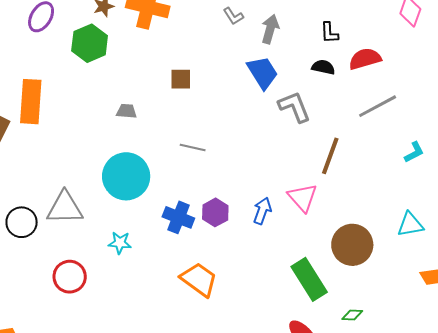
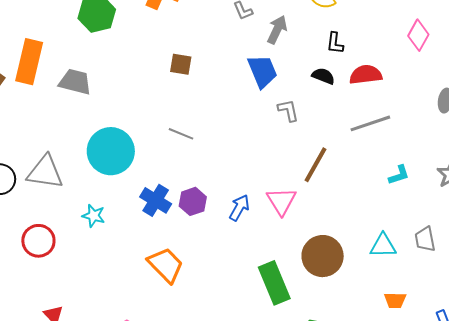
gray L-shape: (294, 107) -> (288, 110), size x0.7
gray trapezoid: (126, 111) -> (75, 82), moved, size x1.6

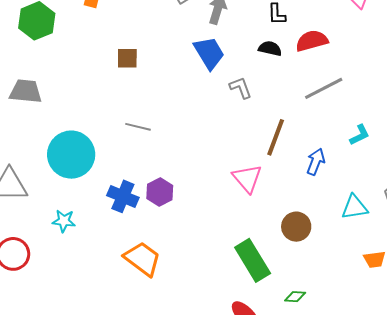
blue arrow: (239, 208) -> (316, 162), moved
brown circle: (323, 256) -> (296, 227), size x0.7

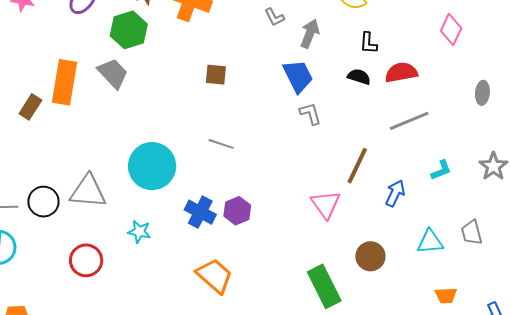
gray L-shape: (241, 88) -> (310, 114), moved
gray trapezoid: (26, 91) -> (113, 73), moved, turned 36

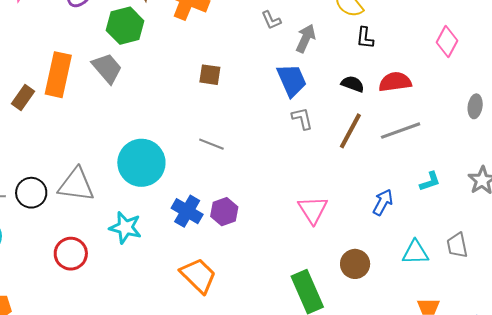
black L-shape: (368, 43) -> (365, 38), moved
brown line: (357, 166) -> (350, 131), moved
cyan star: (139, 232) -> (125, 228), size x1.4

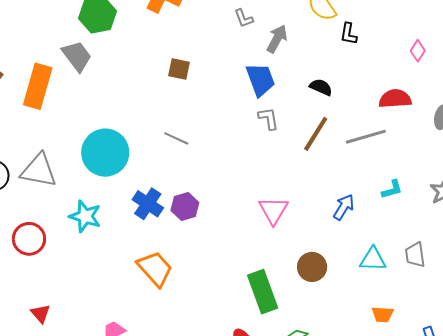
black L-shape: (365, 38) -> (349, 34), moved
pink diamond: (447, 41) -> (418, 51), size x0.7
orange rectangle: (58, 75) -> (38, 86), moved
red semicircle: (395, 82) -> (395, 99), moved

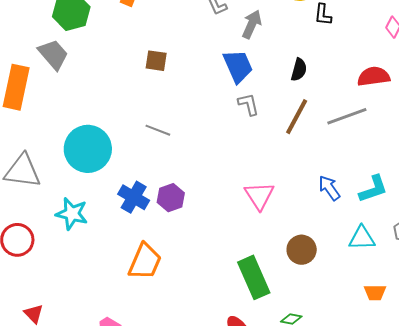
black semicircle: (321, 87) -> (299, 70), turned 85
cyan L-shape: (392, 189) -> (373, 189), moved, size x1.4
blue arrow: (344, 207) -> (329, 188), turned -64
orange trapezoid: (155, 269) -> (145, 262), turned 69

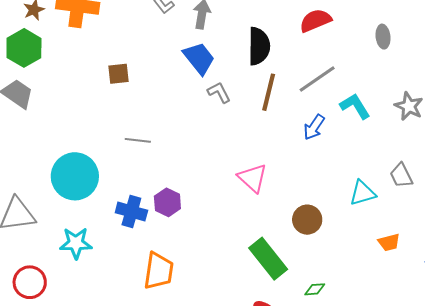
black semicircle: (299, 70) -> (259, 46), size x1.6
red semicircle: (374, 76) -> (315, 20), moved
blue arrow: (329, 188) -> (314, 127), moved, turned -96
cyan L-shape: (373, 189) -> (355, 106), moved, turned -88

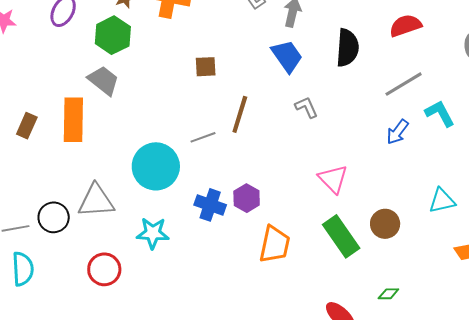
gray L-shape: (219, 92) -> (306, 107), moved
brown line: (269, 92) -> (240, 114), moved
gray line: (138, 140) -> (203, 137), moved, turned -30
green rectangle: (268, 259) -> (341, 236), moved
orange trapezoid: (159, 271) -> (275, 244), moved

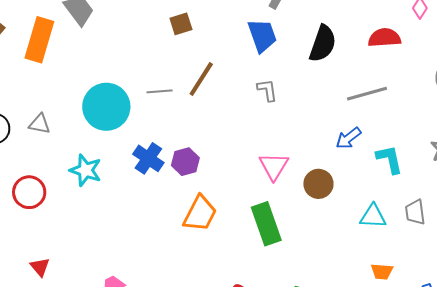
brown square: (206, 67) -> (181, 24), turned -30
cyan L-shape: (440, 113) -> (390, 159), moved
gray triangle: (96, 201) -> (40, 124), size x0.6
brown circle: (385, 224) -> (318, 184), moved

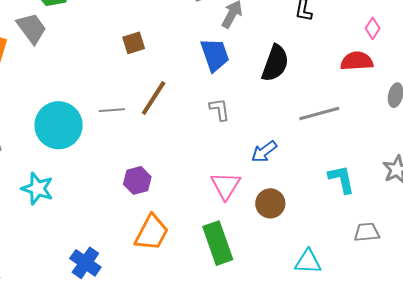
red semicircle: (385, 38) -> (357, 61), moved
blue arrow: (348, 138) -> (264, 152), moved
blue cross: (148, 158) -> (85, 263), moved
gray trapezoid: (415, 212) -> (367, 232), turned 92
cyan triangle: (373, 216) -> (308, 262), moved

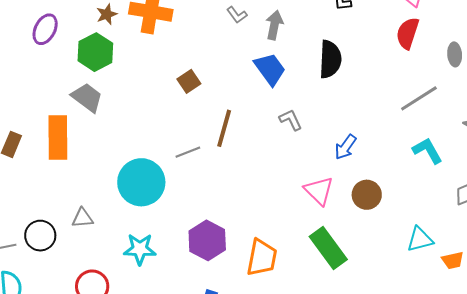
red semicircle: (357, 61) -> (408, 33), turned -52
gray line: (319, 113) -> (419, 98), moved
purple hexagon: (137, 180) -> (207, 240), moved, size x1.4

